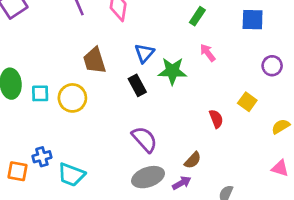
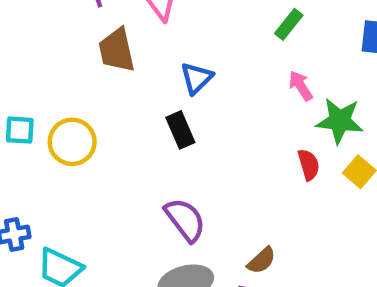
brown trapezoid: (94, 61) -> (117, 50), moved
green star: (172, 71) -> (340, 121), moved
red semicircle: (216, 119) -> (309, 165), moved

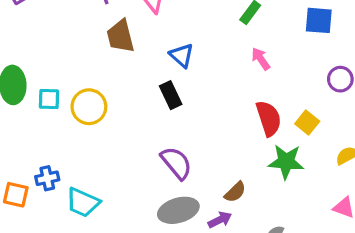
blue triangle: (197, 78) -> (182, 55), turned -32
green star: (340, 121) -> (286, 162), moved
red semicircle: (309, 165) -> (269, 118), size x1.5

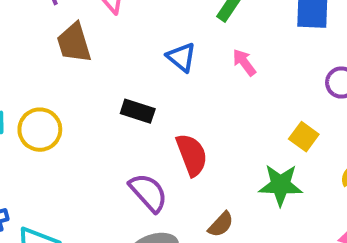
blue triangle: (182, 55) -> (181, 57), moved
black rectangle: (171, 95) -> (138, 111), turned -44
red semicircle: (269, 118) -> (192, 155), moved

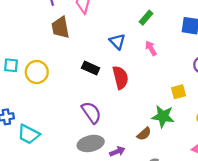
yellow square: (304, 137) -> (178, 92), turned 32
red semicircle: (192, 155) -> (120, 77), moved
brown semicircle: (221, 224) -> (144, 134), moved

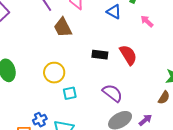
blue triangle: (117, 42) -> (114, 12), moved
cyan square: (11, 65) -> (70, 93), moved

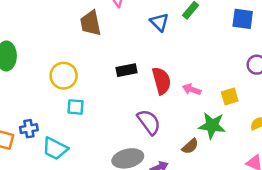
pink arrow: (147, 21) -> (192, 89), moved, turned -40
black rectangle: (100, 55) -> (127, 70), turned -35
purple semicircle: (112, 93) -> (149, 122), moved

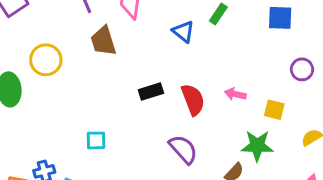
yellow circle: (64, 76) -> (46, 60), moved
pink arrow: (192, 89) -> (235, 94), moved
yellow square: (230, 96) -> (274, 110), turned 36

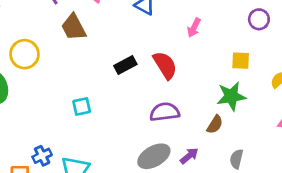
pink arrow: (235, 94) -> (194, 28), moved, turned -66
cyan square: (96, 140) -> (82, 106), moved
purple semicircle: (183, 149) -> (165, 112), turned -44

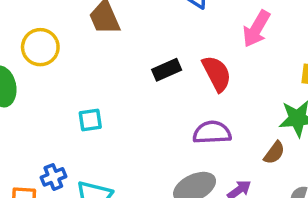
pink arrow: (194, 28) -> (256, 29), size x1.5
cyan square: (82, 106) -> (90, 120), moved

